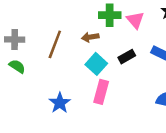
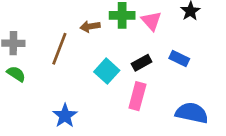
brown arrow: (90, 37) -> (90, 26), moved
pink rectangle: (101, 92) -> (137, 96), moved

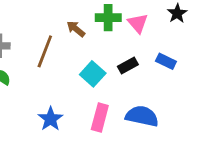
brown arrow: (90, 26) -> (76, 29), turned 48
pink rectangle: (137, 96) -> (100, 118), moved
blue semicircle: (192, 113) -> (142, 116), moved

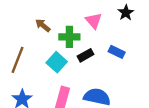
green cross: (108, 18) -> (69, 37), moved
brown line: (45, 51) -> (18, 60), moved

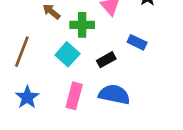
black rectangle: (86, 55) -> (106, 60), moved

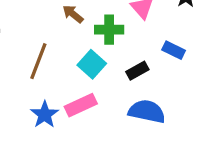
pink rectangle: (74, 96) -> (81, 105), moved, turned 50

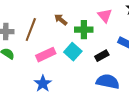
brown line: (38, 61) -> (31, 30), moved
pink rectangle: (81, 105) -> (46, 55), moved

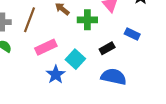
cyan square: (73, 52) -> (75, 59), moved
blue star: (43, 84) -> (56, 74), moved

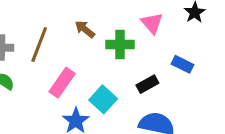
pink rectangle: (46, 47) -> (62, 83), turned -30

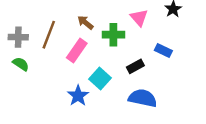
pink rectangle: (62, 83) -> (77, 51), moved

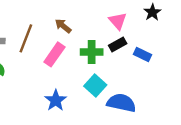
green cross: (113, 35) -> (92, 52), moved
black rectangle: (135, 66) -> (118, 45), moved
cyan square: (100, 79) -> (95, 85), moved

